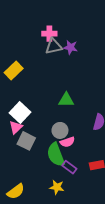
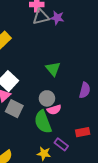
green triangle: (66, 100) -> (53, 69), turned 49
purple rectangle: (69, 167) -> (61, 144), moved

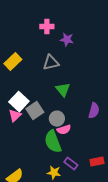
gray triangle: (41, 17) -> (51, 63), moved
gray square: (14, 109) -> (35, 111), moved, turned 30
red rectangle: (83, 132) -> (97, 162), moved

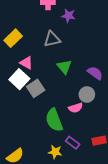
purple semicircle: (94, 111) -> (95, 73), moved, turned -70
pink triangle: (15, 116) -> (26, 63), moved, turned -48
gray circle: (57, 119) -> (87, 94), moved
pink semicircle: (64, 130) -> (76, 108), moved

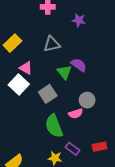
purple star: (68, 16) -> (79, 20), moved
purple semicircle: (95, 73) -> (79, 65), moved
gray square: (36, 88) -> (48, 94), moved

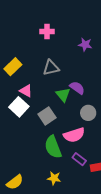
purple star: (79, 20) -> (85, 45), moved
gray circle: (87, 100) -> (88, 113), moved
pink semicircle: (76, 114) -> (74, 135), size x1.5
purple rectangle: (73, 149) -> (79, 159), moved

